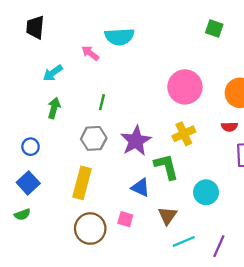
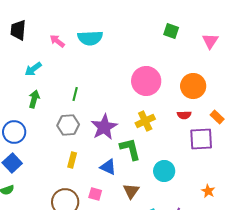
pink arrow: (90, 53) -> (57, 41), moved
blue circle: (31, 147) -> (14, 132), size x1.5
yellow rectangle: (82, 183) -> (72, 160), moved, size x0.6

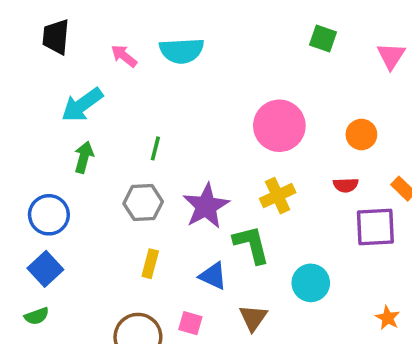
cyan arrow: (33, 69) -> (82, 105), size x1.4
orange circle: (193, 86) -> (361, 134), size x0.7

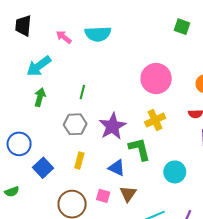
blue circle: (49, 215) -> (19, 144), moved
blue square: (45, 269) -> (43, 168), moved
brown triangle: (253, 318) -> (128, 194), moved

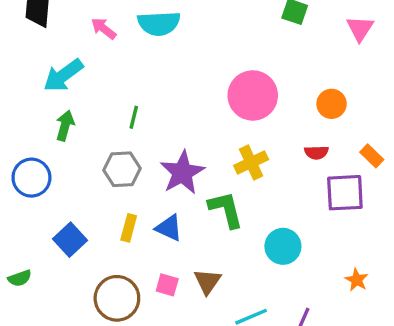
blue circle: (19, 144) -> (31, 178), moved
blue triangle: (117, 168) -> (169, 228), moved

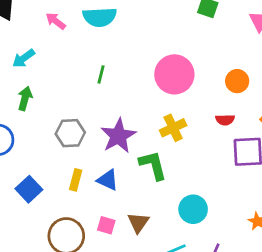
cyan arrow: (63, 75) -> (24, 58), size x0.7
green line: (134, 117) -> (101, 74), moved
cyan circle: (283, 246) -> (193, 209), moved

